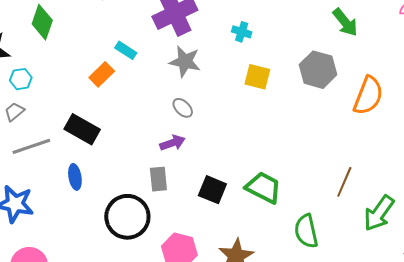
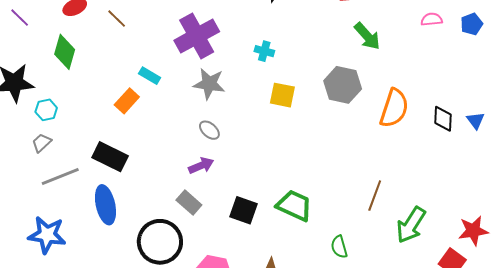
blue ellipse: (75, 177) -> (105, 205), size x1.5
gray rectangle: (158, 179) -> (189, 203), turned -40
green semicircle: (306, 231) -> (339, 247), size x0.7

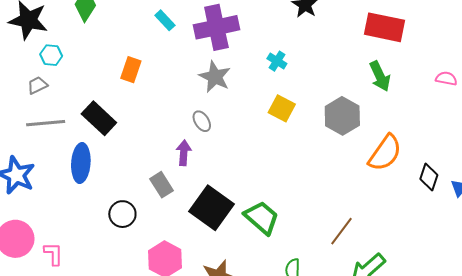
cyan rectangle: (150, 76) -> (165, 20), moved
orange rectangle: (127, 101) -> (131, 70), turned -40
purple arrow: (201, 166) -> (184, 153), turned -80
black square: (243, 210) -> (212, 208), size x1.5
black circle: (160, 242) -> (122, 214), size x0.6

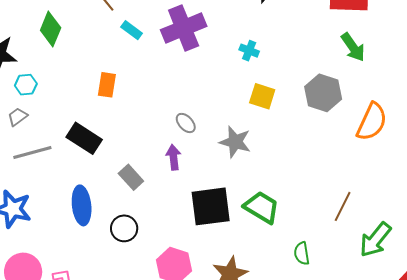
gray star: (215, 77) -> (235, 142), moved
blue ellipse: (81, 163) -> (82, 205), moved
gray rectangle: (161, 185) -> (131, 177), moved
black square: (212, 208) -> (211, 206), turned -33

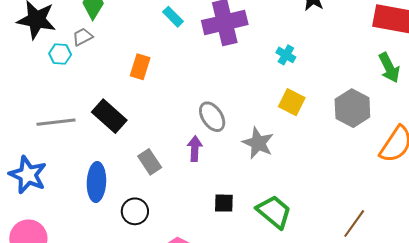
gray trapezoid: (18, 117) -> (83, 37), moved
gray ellipse: (186, 123) -> (212, 117), size x1.4
black square: (211, 206) -> (224, 203), size x0.5

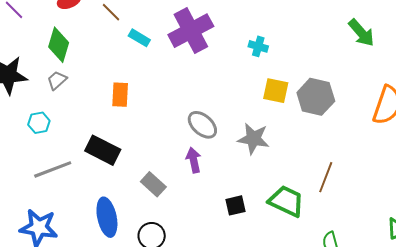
cyan hexagon: (60, 54) -> (39, 123), moved
gray hexagon: (352, 108) -> (316, 97), moved
brown line: (354, 223) -> (326, 177), moved

